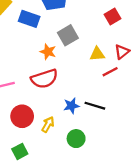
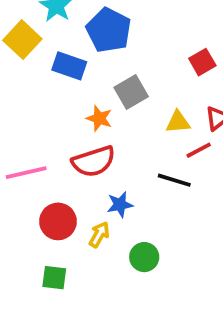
blue star: (71, 106) -> (120, 205), moved
black line: (95, 106) -> (174, 180), moved
green square: (20, 151) -> (54, 278), turned 35

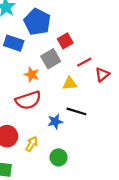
red square: (202, 62) -> (65, 41), moved
yellow triangle: (178, 122) -> (70, 83), moved
red line: (199, 150) -> (84, 62), moved
blue star: (120, 205) -> (55, 122), moved

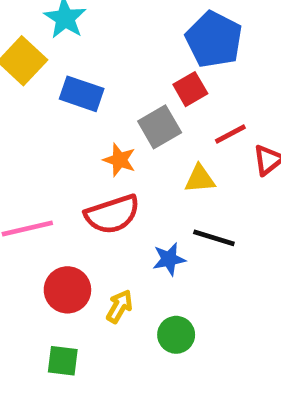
blue pentagon: (37, 22) -> (214, 39), moved

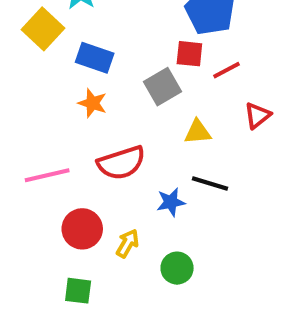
red square: (190, 89) -> (189, 54), turned 36
red line: (230, 134) -> (226, 70), moved
orange star: (119, 160) -> (92, 103), moved

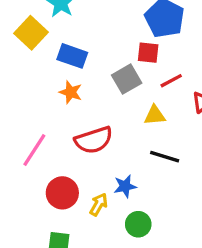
red line: (226, 70) -> (171, 81), moved
pink line: (47, 175) -> (34, 150), turned -44
blue star: (171, 202) -> (125, 186), moved

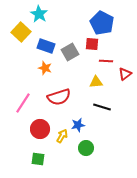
gray square: (127, 79) -> (70, 52), moved
red line: (171, 81) -> (106, 61), turned 32

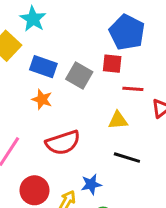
gray square: (70, 52) -> (79, 76), turned -30

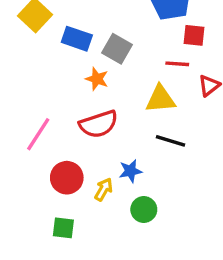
red square: (112, 64) -> (194, 35), moved
orange star: (42, 99) -> (97, 79), moved
yellow triangle: (118, 120) -> (161, 99), size x1.4

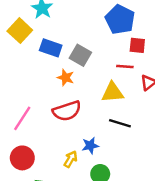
red circle: (67, 178) -> (22, 158), moved

